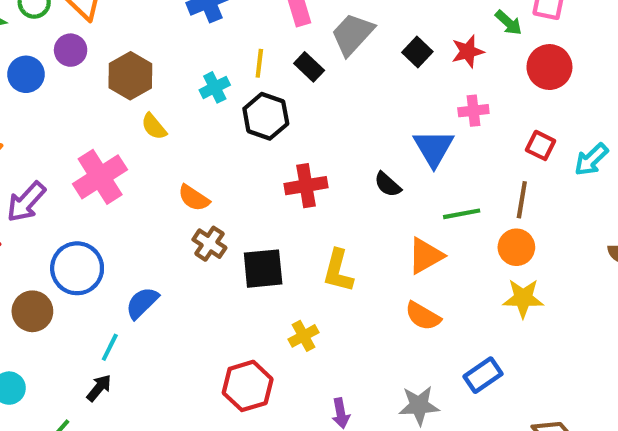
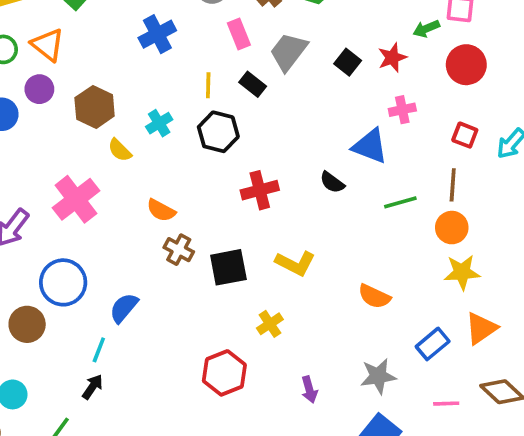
green arrow: (509, 23) -> (426, 29), turned 120
cyan cross: (215, 87) -> (159, 123), moved
blue triangle: (434, 148) -> (370, 146), turned -33
orange triangle: (426, 256) -> (481, 328), moved
yellow L-shape: (338, 271) -> (295, 263), turned -72

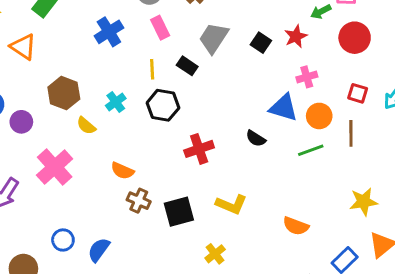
pink rectangle: (239, 34) -> (160, 28), moved
purple circle: (39, 89) -> (21, 122), moved
orange circle: (452, 228) -> (319, 116), moved
blue circle: (63, 282) -> (63, 240), moved, size x0.6

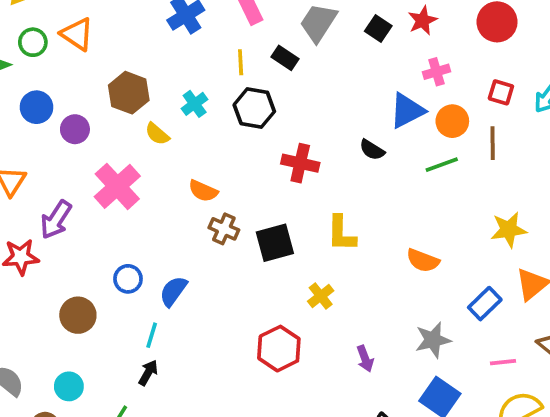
blue triangle: (283, 108) -> (407, 111), turned -44
red cross: (199, 149) -> (300, 163), turned 32
yellow L-shape: (231, 204) -> (341, 233), turned 68

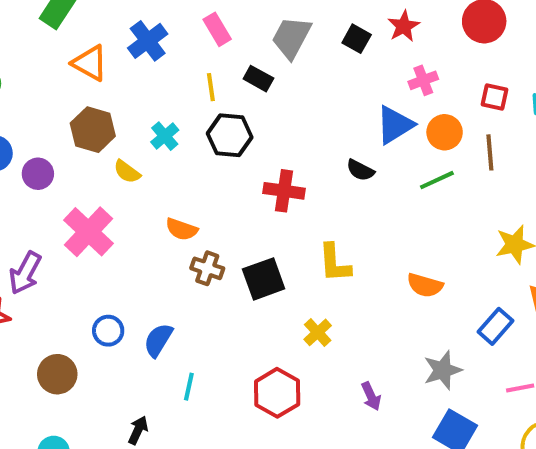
orange triangle: (77, 34) -> (90, 63), moved
cyan line: (152, 335) -> (189, 387), moved

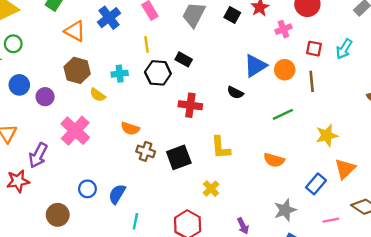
black rectangle: (258, 79) -> (184, 59), moved
pink cross: (423, 80) -> (283, 29), moved
cyan cross: (165, 136) -> (120, 74), turned 35
green line: (437, 180) -> (283, 114), moved

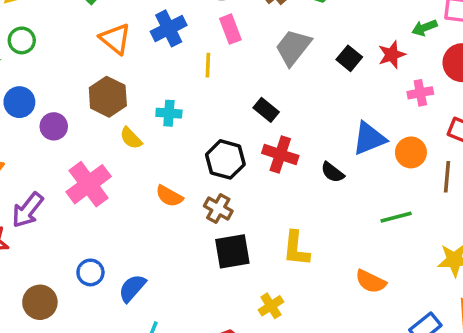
yellow line: (147, 44) -> (208, 65), moved
black hexagon: (158, 73) -> (225, 159), moved
red cross: (190, 105) -> (280, 154), moved
brown cross: (146, 151) -> (218, 209), moved

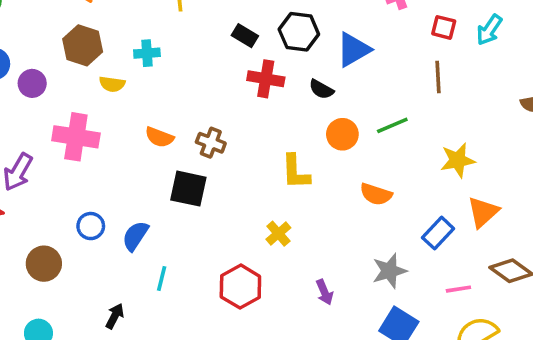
yellow semicircle: (131, 138) -> (112, 84), turned -30
orange circle: (411, 152) -> (342, 134), moved
black hexagon: (225, 159) -> (299, 32), moved
pink cross: (89, 184) -> (76, 137), turned -36
black square: (232, 251) -> (188, 189), moved, turned 30

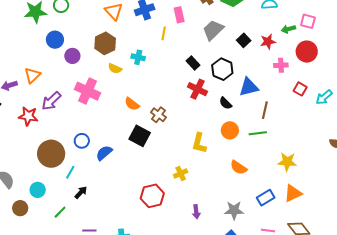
brown line: (438, 77) -> (265, 110), moved
brown circle: (44, 264) -> (51, 154), size x1.4
cyan line: (162, 278) -> (70, 172), moved

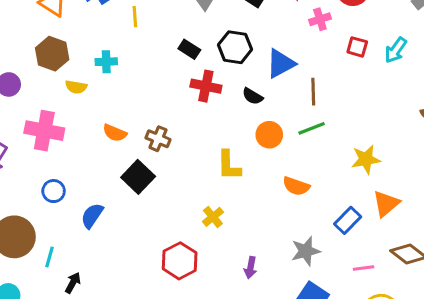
black square: (140, 136) -> (138, 177), turned 30
blue circle: (82, 141) -> (54, 191), moved
purple arrow: (196, 212) -> (250, 268), turned 32

